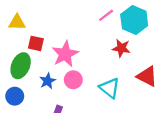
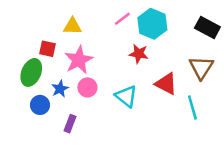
yellow triangle: (17, 22) -> (72, 26), moved
blue circle: (15, 96) -> (40, 105), moved

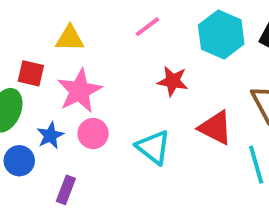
cyan hexagon: (152, 24) -> (221, 34), moved

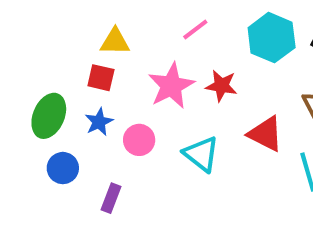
red square: (31, 73) -> (101, 78), moved
pink star: (79, 91) -> (171, 86), moved
blue star: (50, 135) -> (99, 122), moved

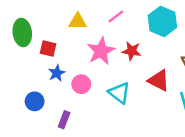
yellow triangle: (115, 42) -> (78, 21), moved
red square: (101, 78) -> (48, 49), moved
green ellipse: (49, 116) -> (22, 33), moved, turned -30

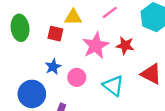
red square: (48, 49) -> (55, 34), moved
blue circle: (35, 101) -> (32, 94), size x1.5

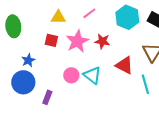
red square: (55, 34) -> (51, 40), moved
blue star: (53, 67) -> (28, 60), moved
pink circle: (77, 77) -> (71, 75), moved

